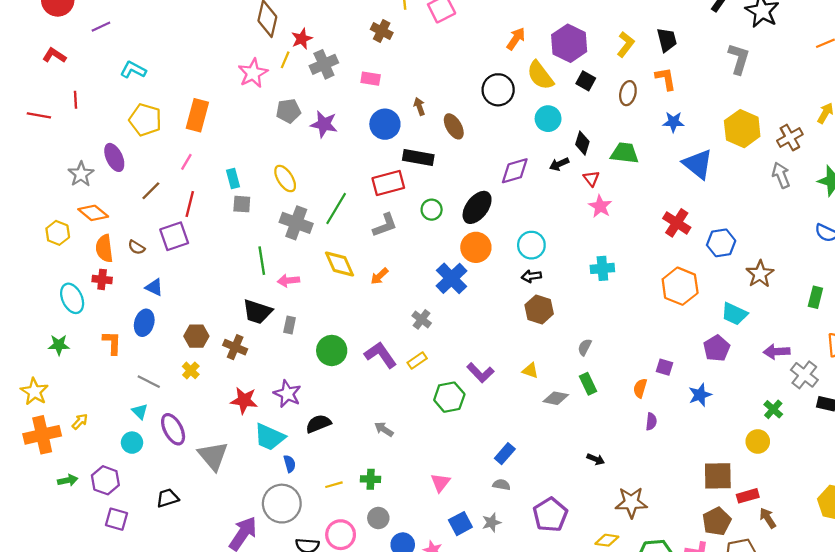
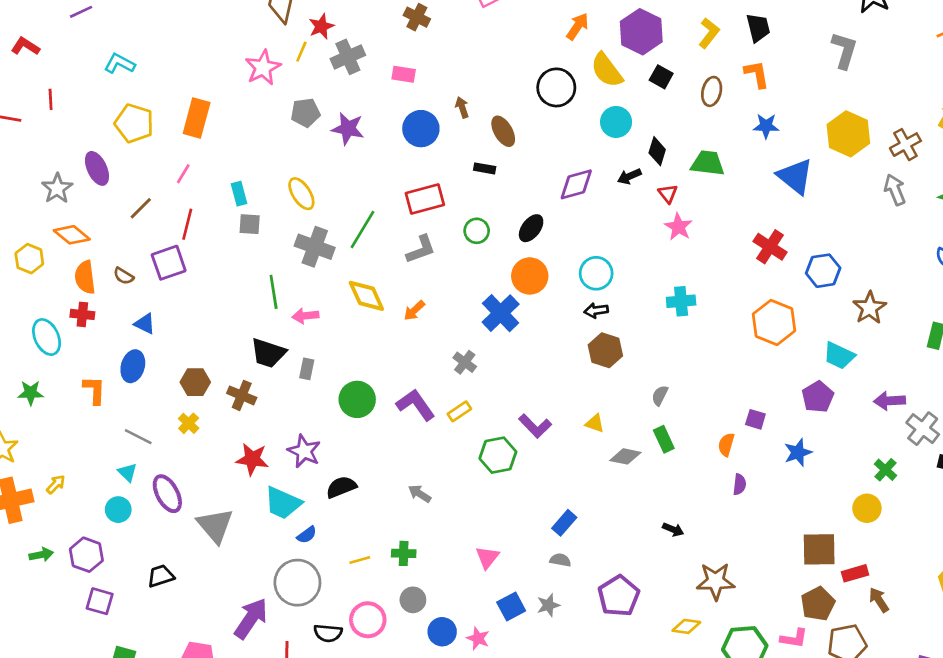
black rectangle: (418, 157) -> (485, 168), moved, size x0.6
black ellipse: (477, 207) -> (531, 228), size x0.7
blue semicircle: (290, 464) -> (307, 535), turned 70

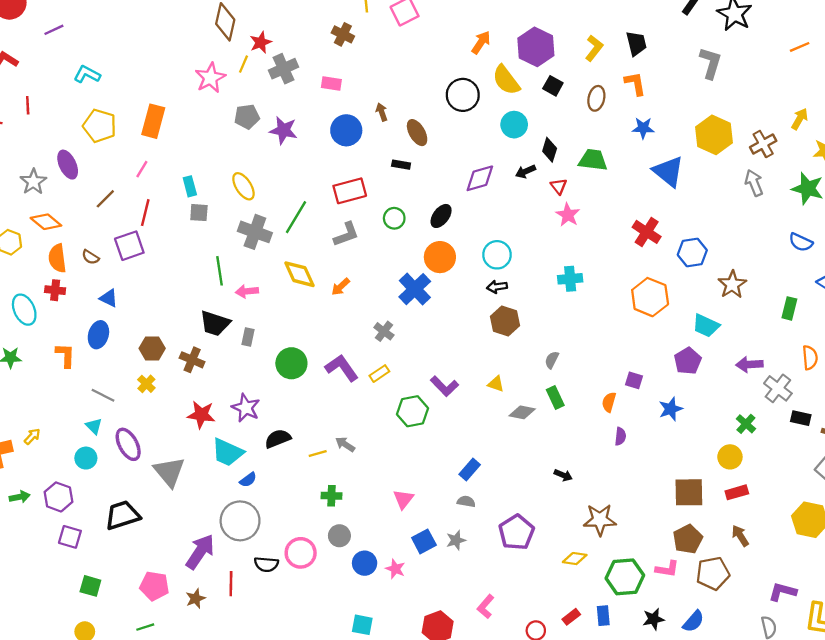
yellow line: (360, 560) -> (318, 453), moved
red rectangle: (855, 573) -> (737, 492), moved
black trapezoid: (161, 576) -> (122, 515), size x1.5

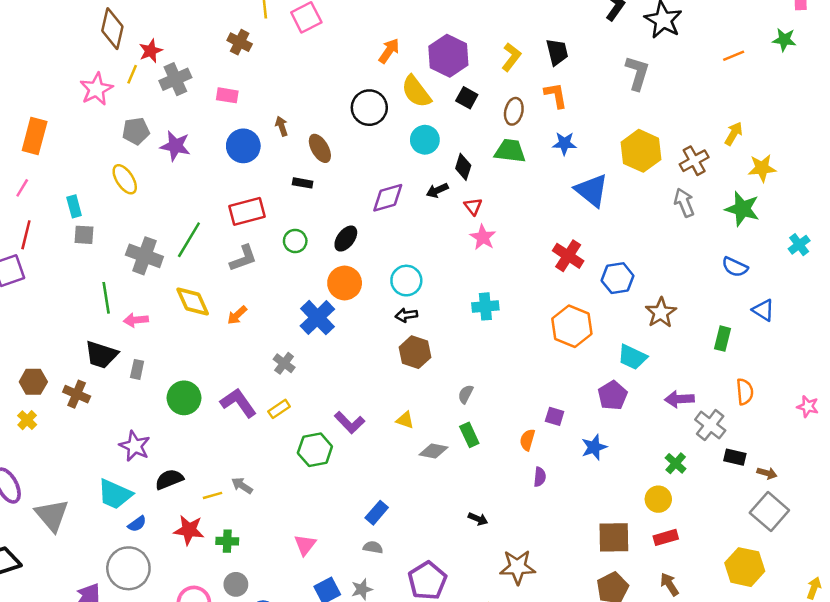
green trapezoid: (593, 160) -> (510, 151), moved
yellow ellipse: (243, 186) -> (125, 179), moved
red star: (201, 415) -> (189, 530), moved

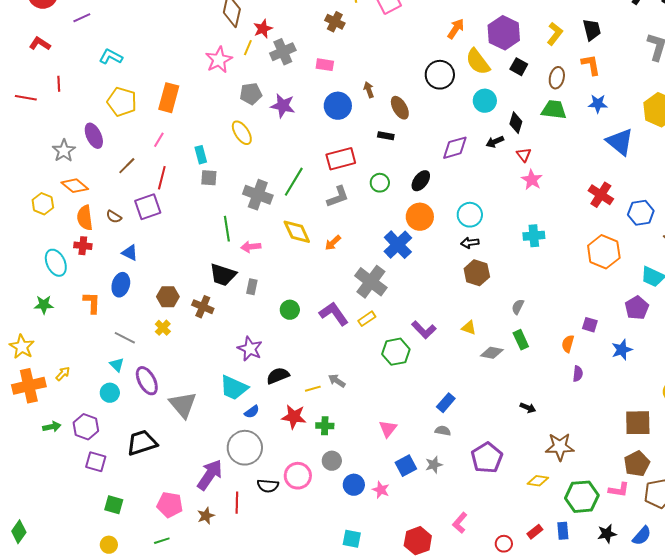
gray cross: (284, 363) -> (371, 282), size x1.8
green circle: (184, 398) -> (290, 310), size x0.7

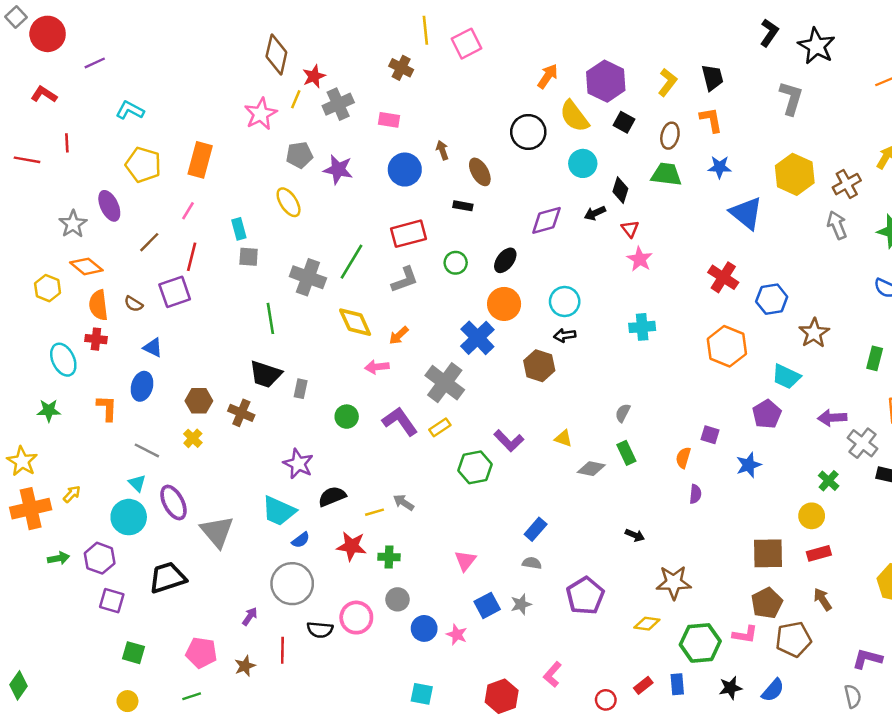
pink arrow: (251, 247) -> (377, 367), moved
brown hexagon: (477, 273) -> (539, 366), moved
cyan circle: (110, 393) -> (129, 517), size x1.5
purple arrow: (210, 475) -> (250, 616), size x0.5

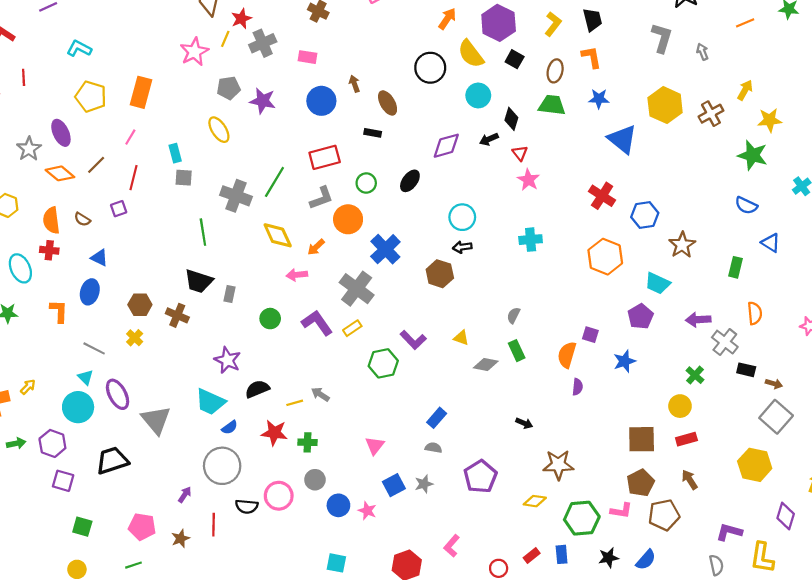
gray arrow: (837, 225) -> (702, 52), moved, size x0.7
orange diamond: (86, 266) -> (60, 173), moved
purple square: (175, 292) -> (119, 209), size x0.6
orange circle: (504, 304) -> (348, 219), moved
orange semicircle: (683, 458) -> (567, 355), size x1.4

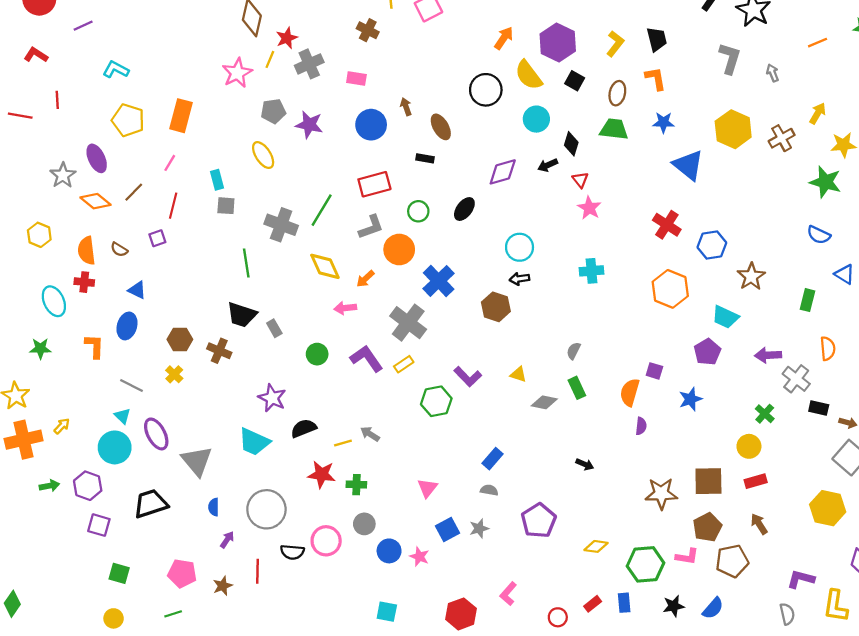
gray rectangle: (230, 294) -> (274, 328), turned -42
blue semicircle: (230, 427) -> (214, 507), moved, turned 126
brown star: (558, 465) -> (661, 494), moved

